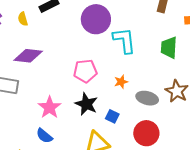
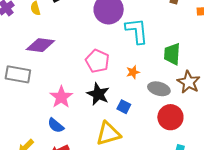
green trapezoid: (169, 48) -> (172, 54), moved
pink pentagon: (85, 71) -> (97, 61), turned 30
red circle: (146, 133) -> (170, 117), moved

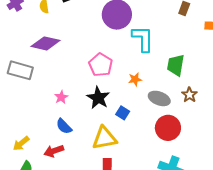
brown star: (189, 82) -> (189, 95), size x0.7
pink star: (61, 97) -> (61, 97), size x0.6
blue semicircle: (56, 125) -> (64, 126), moved

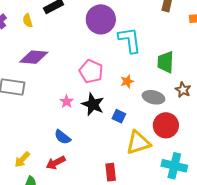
pink star: (61, 97) -> (67, 102), moved
yellow triangle: (104, 138) -> (138, 143), moved

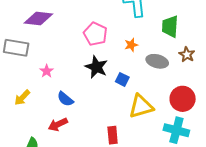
pink star: (67, 102) -> (47, 71), moved
red circle: (166, 125) -> (183, 99), moved
yellow arrow: (22, 159) -> (22, 98), moved

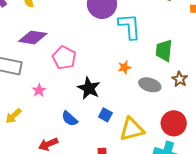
pink pentagon: (95, 34) -> (64, 58), moved
blue square: (122, 79) -> (105, 115), moved
blue semicircle: (65, 99) -> (70, 119), moved

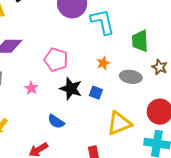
pink pentagon: (64, 58) -> (56, 60), moved
pink star: (39, 90) -> (31, 88), moved
blue square: (105, 115) -> (96, 93), moved

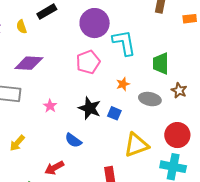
pink pentagon: (56, 60) -> (88, 62), moved, turned 30

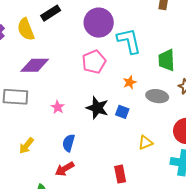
yellow semicircle: (21, 27) -> (26, 29), size x1.6
blue semicircle: (73, 140) -> (69, 143), moved, turned 72
yellow triangle: (136, 145) -> (145, 143), size x0.6

